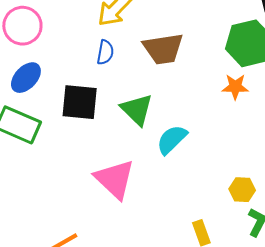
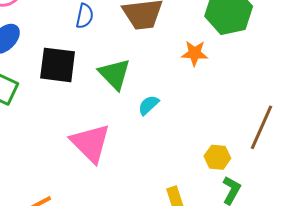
orange star: (235, 87) -> (195, 53), moved
cyan semicircle: (172, 140) -> (149, 105), size x0.7

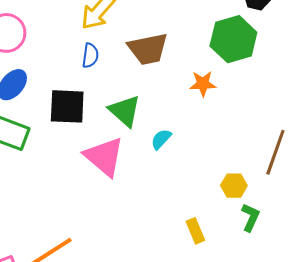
pink triangle: (90, 143) -> (104, 157), moved

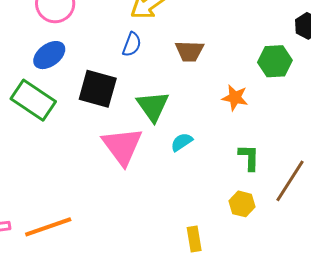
green hexagon: (233, 39) -> (275, 61), size x0.7
brown trapezoid: (148, 49) -> (189, 51), size x0.7
green L-shape: (250, 217) -> (249, 157), moved, turned -36

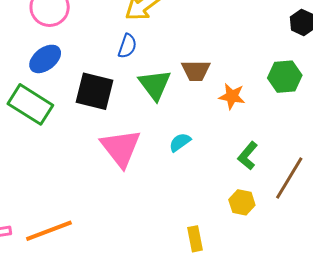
brown trapezoid: (189, 51) -> (196, 71), moved
green hexagon: (275, 61) -> (285, 77), moved
green triangle: (153, 106) -> (155, 85), moved
green L-shape: (249, 157) -> (248, 156), turned -140

